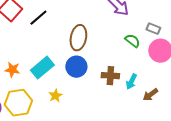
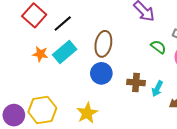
cyan rectangle: (42, 68) -> (65, 52), moved
orange star: (12, 70) -> (40, 54), moved
yellow star: (55, 96) -> (87, 113), moved, size x1.5

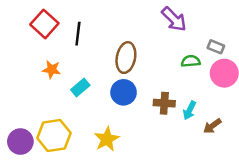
black line: (63, 24) -> (78, 34), turned -42
green semicircle: (158, 47) -> (191, 61), turned -42
cyan rectangle: (65, 52) -> (80, 88), moved, size x0.7

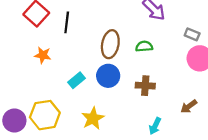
green semicircle: (191, 61) -> (144, 46), moved
cyan rectangle: (80, 88) -> (77, 80), moved
cyan arrow: (189, 110) -> (155, 126), moved

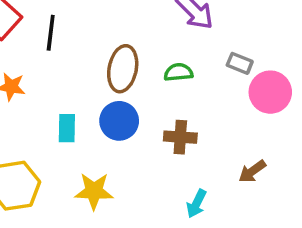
gray rectangle: (192, 34) -> (240, 63), moved
cyan rectangle: (77, 80) -> (67, 128), turned -49
yellow star: (93, 118) -> (94, 191), turned 30

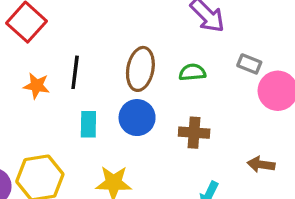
black line: (51, 33) -> (75, 72), moved
brown arrow: (252, 171) -> (261, 164), turned 44

